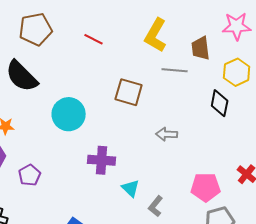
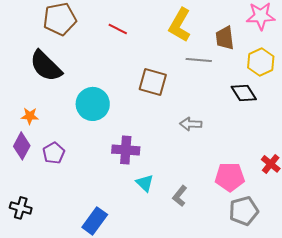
black diamond: (220, 103) -> (244, 93), turned -44
purple pentagon: (30, 175) -> (54, 153), moved
cyan triangle: (131, 188) -> (145, 183), moved

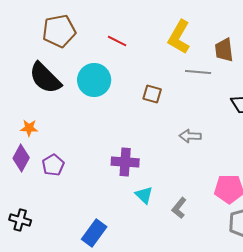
brown square: (153, 82) -> (152, 94), size x0.7
cyan circle: (93, 104) -> (94, 80), moved

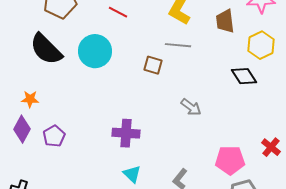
gray line: (198, 72) -> (178, 45), moved
gray arrow: (190, 136) -> (191, 107), turned -145
cyan triangle: (144, 195) -> (132, 174), moved

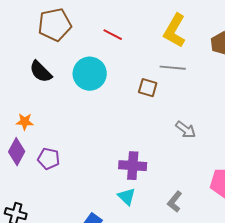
black semicircle: (46, 49) -> (41, 72), size x0.7
purple cross: (126, 133) -> (133, 166), moved
purple pentagon: (54, 136) -> (49, 159), turned -30

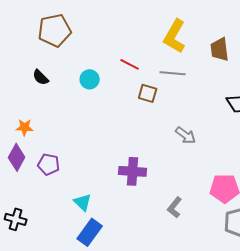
red line: (113, 35) -> (130, 64), moved
black semicircle: (41, 72) -> (41, 77), size x0.7
cyan circle: (90, 74) -> (90, 79), size x0.6
cyan triangle: (127, 197) -> (83, 202), moved

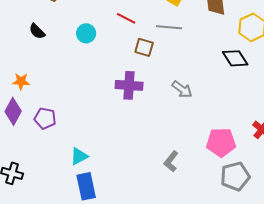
purple cross: (133, 171) -> (129, 85), moved
cyan triangle: (83, 202) -> (79, 156), turned 48
blue rectangle: (90, 232) -> (86, 186), turned -48

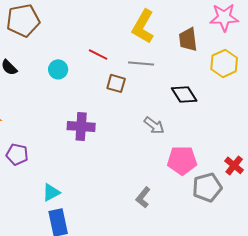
black diamond: (235, 58) -> (184, 94), moved
purple cross: (129, 85) -> (81, 126), moved
pink pentagon: (221, 142) -> (182, 160), moved
gray pentagon: (235, 176) -> (207, 187), moved

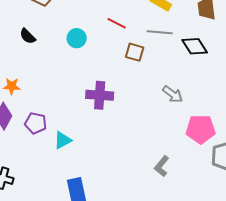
black diamond: (184, 94) -> (195, 46), moved
cyan triangle: (51, 192) -> (63, 140), moved

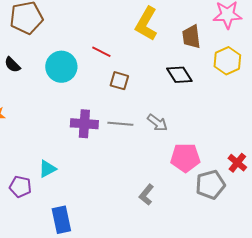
gray line: (160, 32) -> (120, 124), moved
cyan circle: (77, 38) -> (61, 67), size x1.6
purple pentagon: (36, 123) -> (20, 187), moved

